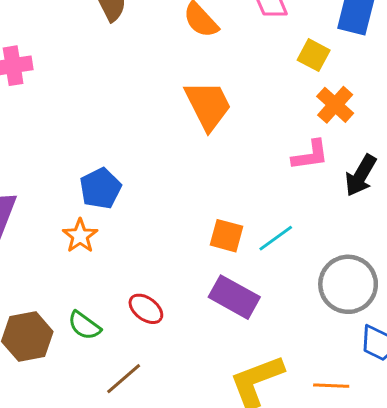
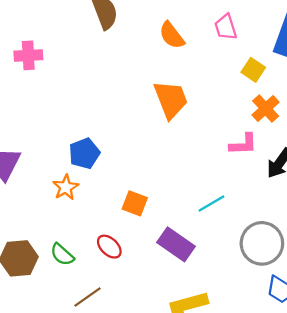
orange square: (226, 236) -> (135, 203), moved

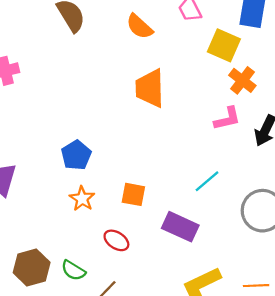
yellow square: (253, 70) -> (224, 45), size x1.4
orange trapezoid: (171, 99) -> (150, 88), turned -150
orange star: (66, 187) -> (82, 199), moved
green semicircle: (62, 255) -> (73, 270), moved

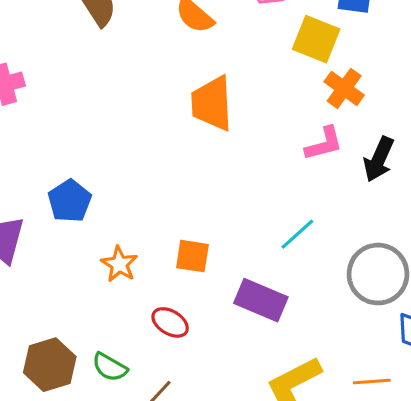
blue pentagon: (76, 155) -> (70, 201), moved

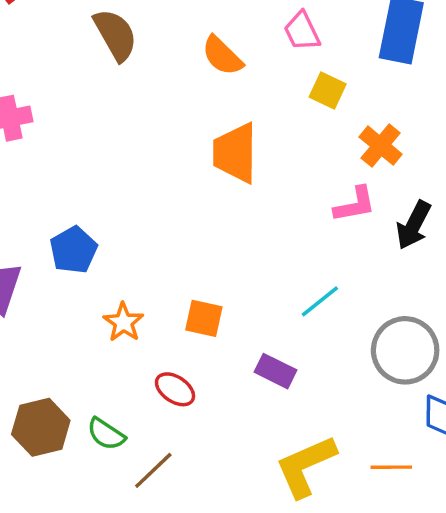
yellow square: (316, 39) -> (328, 90), moved, size x0.7
purple rectangle: (261, 300) -> (276, 371), size x0.7

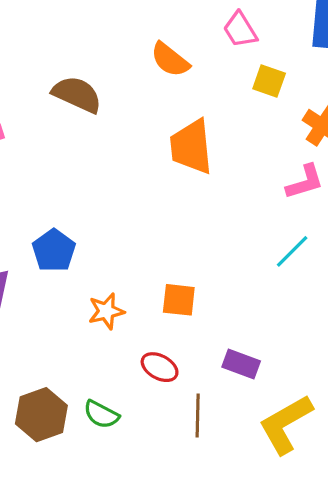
brown semicircle: (115, 35) -> (77, 94), moved, turned -30
cyan line: (320, 301) -> (292, 251), moved
orange star: (123, 322) -> (106, 311), turned 30
purple rectangle: (276, 371) -> (241, 364), moved
brown line: (153, 470) -> (198, 416), moved, turned -39

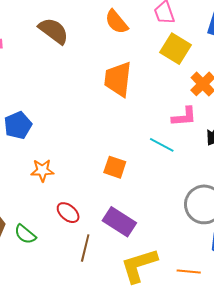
yellow square: (269, 81) -> (176, 49), size x1.4
cyan line: (292, 251) -> (162, 145), moved, turned 60
orange square: (179, 300) -> (115, 167), moved
purple rectangle: (241, 364) -> (119, 222), size x1.4

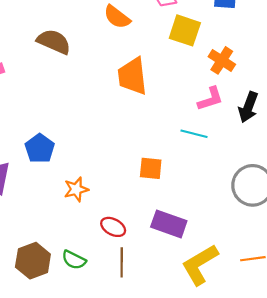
brown line: (85, 248) -> (122, 262), moved

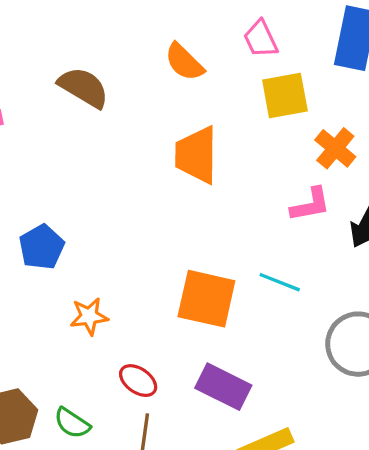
yellow square: (185, 30) -> (285, 96), turned -36
cyan line: (194, 134) -> (280, 282), moved
orange square: (151, 168) -> (206, 299), size x1.6

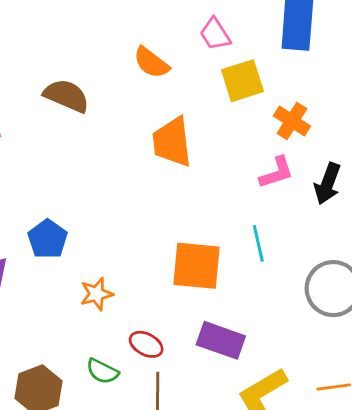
cyan line: (280, 282) -> (258, 243), turned 63
green semicircle: (72, 423) -> (102, 371), moved

